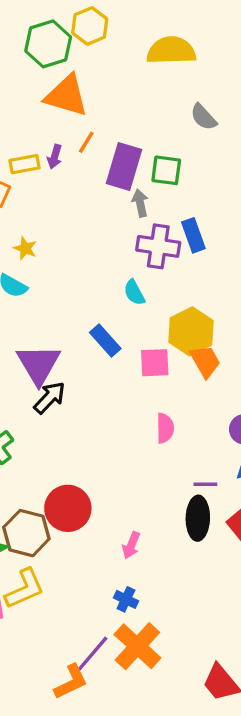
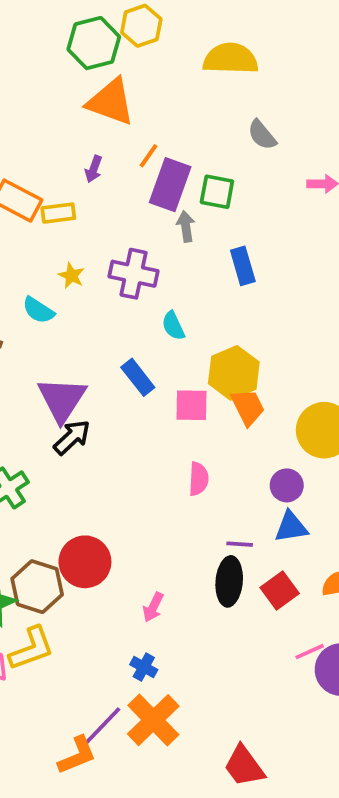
orange line: (86, 142) -> (149, 156), moved
yellow rectangle: (25, 164) -> (58, 213), moved
purple cross: (158, 246) -> (134, 274), moved
yellow star: (25, 248) -> (71, 276), moved

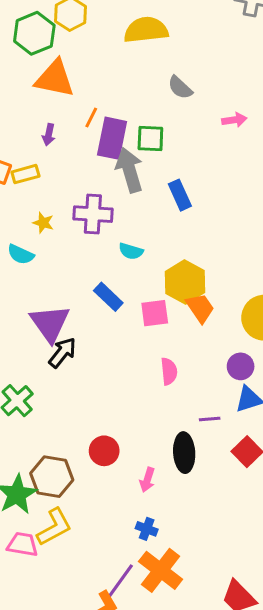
gray arrow: (186, 226) -> (129, 170), size x1.8
cyan semicircle: (173, 326) -> (131, 251), turned -40
red circle: (85, 562) -> (104, 451), moved, size x0.7
black ellipse: (229, 581) -> (184, 453), moved

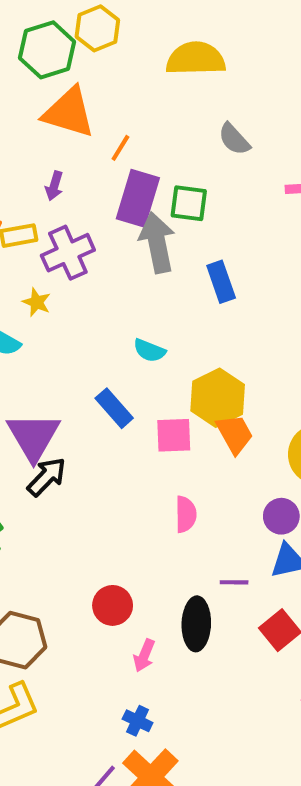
orange line: (91, 117) -> (120, 148), moved
purple cross: (93, 214) -> (68, 253), moved, turned -33
red circle: (104, 451) -> (113, 605), moved

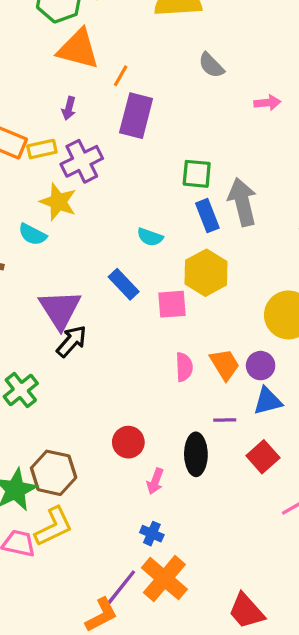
green square: (189, 203) -> (197, 174), moved
gray arrow: (157, 243) -> (242, 202), moved
blue rectangle: (221, 282) -> (207, 216), moved
yellow star: (37, 302) -> (58, 202), size x1.6
orange trapezoid: (235, 434) -> (225, 365), moved

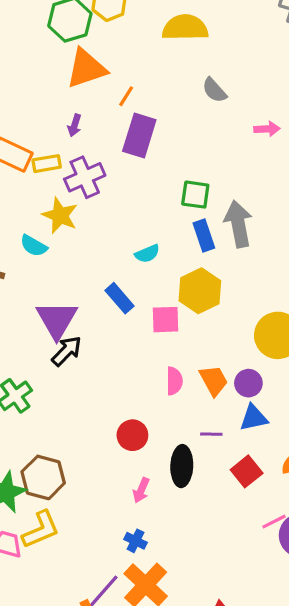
orange triangle: (78, 49) -> (86, 68), turned -36
cyan semicircle: (150, 237) -> (147, 254), turned -45
red circle: (128, 442) -> (132, 435), moved

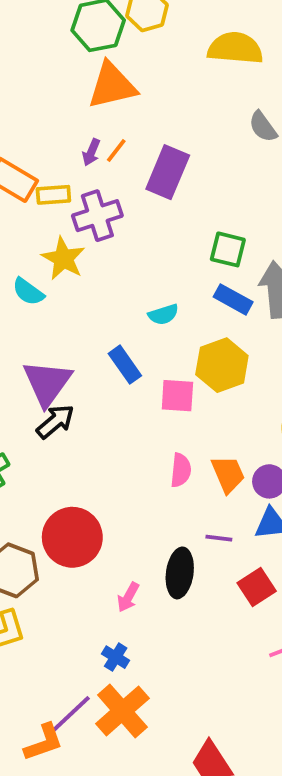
orange line: (126, 96) -> (116, 151), moved
blue rectangle: (204, 235) -> (233, 299), turned -48
red circle: (132, 435) -> (72, 537), moved, size x1.6

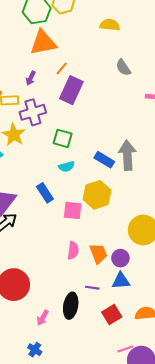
yellow semicircle: (235, 48) -> (110, 25), size x0.7
orange line: (116, 151) -> (62, 68), moved
green square: (228, 249) -> (63, 138), moved

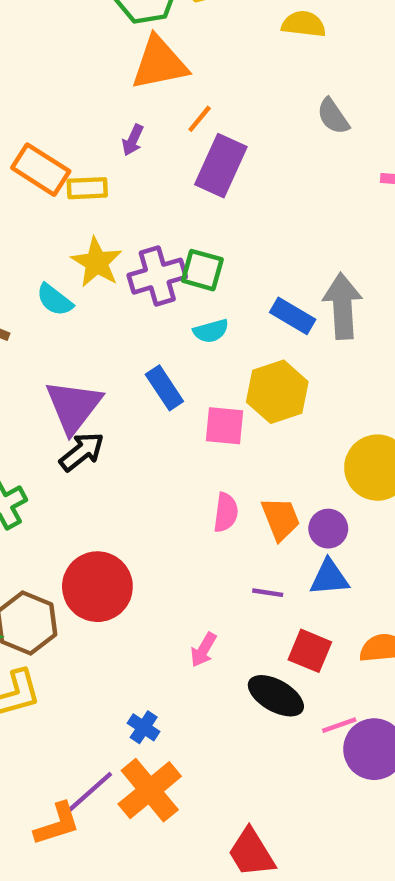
purple cross: (33, 112) -> (157, 276), moved
black ellipse: (71, 306) -> (276, 696), moved, turned -70
red square: (112, 315) -> (310, 651), turned -36
pink arrow: (43, 318) -> (203, 650), moved

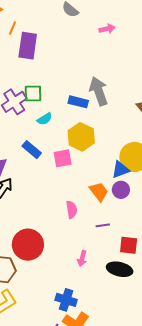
pink semicircle: (226, 512) -> (72, 210), moved
blue triangle: (329, 578) -> (120, 170), moved
blue cross: (144, 727) -> (66, 300), size x1.5

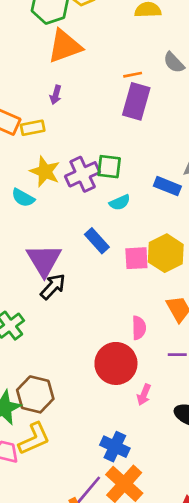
orange line: (12, 28) -> (133, 75), moved, turned 48
purple rectangle: (28, 46) -> (136, 101), moved
yellow hexagon: (81, 137) -> (166, 253), moved
red circle: (28, 245) -> (116, 363), moved

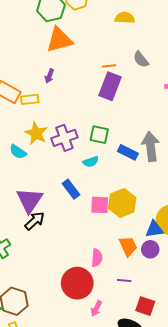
green square: (109, 167) -> (99, 135), moved

